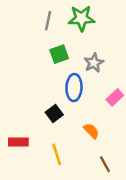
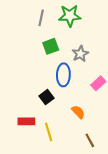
red rectangle: (18, 142) -> (26, 121), moved

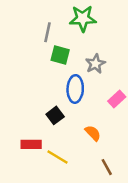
gray line: (41, 18) -> (47, 32), moved
green square: (51, 46) -> (60, 55), turned 35
yellow line: (49, 132) -> (58, 157), turned -42

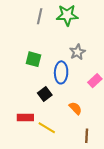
gray line: (47, 32) -> (40, 16), moved
green square: (60, 55) -> (33, 59), moved
brown line: (107, 167) -> (87, 136), turned 32

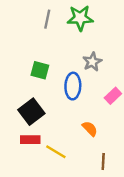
black square: (45, 94) -> (31, 112), moved, size x1.5

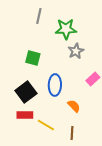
green star: (80, 18) -> (66, 29), moved
blue ellipse: (73, 86) -> (55, 85), moved
brown line: (103, 161) -> (72, 133), moved

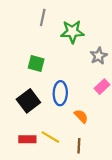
gray star: (76, 51) -> (99, 56), moved
red rectangle: (25, 115) -> (27, 139), moved

